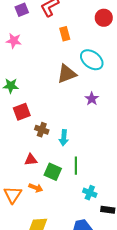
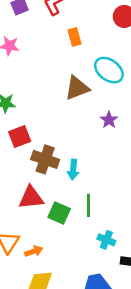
brown cross: (42, 130) -> (45, 159), size x1.5
red triangle: (31, 160) -> (31, 198), size x1.5
orange arrow: (36, 188) -> (34, 251), moved, turned -40

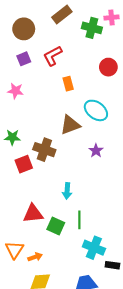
brown cross: (45, 159) -> (44, 150), moved
cyan cross: (106, 240) -> (94, 248), size x1.5

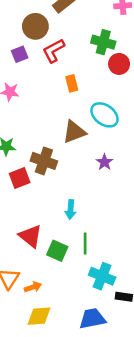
green cross: (92, 28) -> (103, 42), moved
brown circle: (24, 29) -> (35, 26), moved
red triangle: (33, 214) -> (31, 236), turned 45

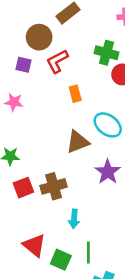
purple square: (20, 54) -> (23, 65), turned 35
brown cross: (44, 161) -> (54, 186), moved, turned -35
purple star: (104, 162) -> (108, 172), size x1.5

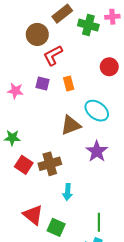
green cross: (106, 53) -> (88, 25), moved
purple square: (23, 65) -> (42, 83), moved
red square: (23, 188) -> (24, 165), turned -36
green line: (88, 253) -> (99, 222), moved

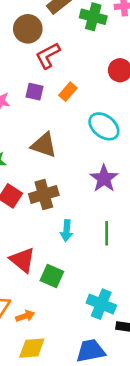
orange rectangle: (69, 83) -> (68, 92), turned 56
brown triangle: (71, 125) -> (44, 145), moved, turned 40
green line: (99, 222) -> (107, 233), moved

